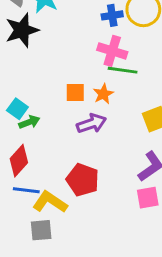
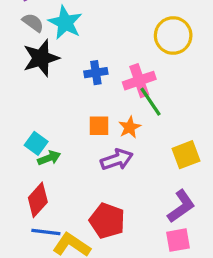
blue cross: (112, 15) -> (96, 73), moved
pink cross: (112, 51) -> (139, 81), turned -36
green line: (123, 70) -> (151, 102), turned 48

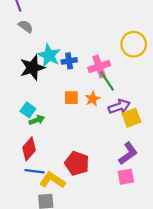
cyan star: (65, 23) -> (49, 55), moved
yellow circle: (173, 36) -> (134, 44), moved
black star: (41, 58) -> (32, 68), moved
purple arrow: (117, 160) -> (119, 107), moved

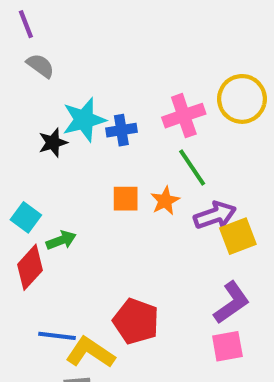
cyan star: (49, 55) -> (84, 120), turned 30
pink cross: (99, 67) -> (184, 116), moved
black star: (32, 68) -> (53, 143), size x0.6
cyan square: (28, 110) -> (26, 217), moved
red diamond: (29, 149) -> (30, 267), moved

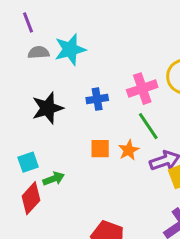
gray semicircle: (40, 66) -> (39, 52), turned -40
cyan star: (84, 120) -> (70, 49), moved
black star: (53, 143) -> (48, 108), size x1.5
cyan square: (26, 217) -> (28, 162), turned 35

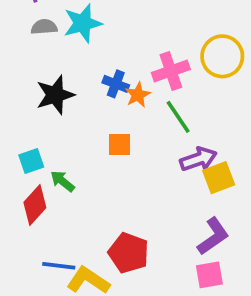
blue cross: (97, 99) -> (116, 84), turned 30
orange star: (129, 150) -> (138, 95), moved
green arrow: (54, 179) -> (62, 181), turned -120

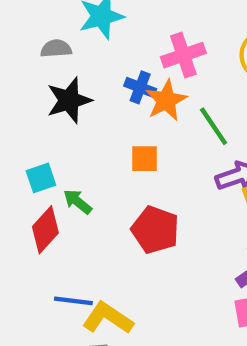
gray semicircle: (44, 27) -> (56, 49), moved
pink cross: (171, 71) -> (183, 55), moved
orange star: (138, 95) -> (166, 100), size x1.4
red pentagon: (129, 253) -> (155, 230), moved

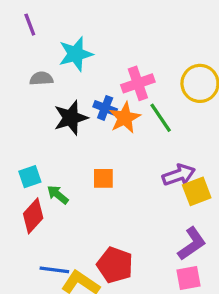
black star: (69, 100) -> (71, 118), moved
green line: (214, 126) -> (161, 118), moved
orange square: (145, 159) -> (103, 178), moved
red pentagon: (155, 230) -> (115, 265), moved

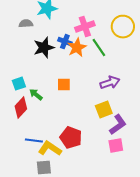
yellow square: (197, 191) -> (104, 110), moved

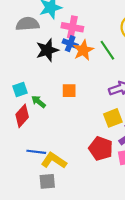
gray semicircle: (26, 24) -> (28, 24), size x1.5
pink cross: (85, 27) -> (72, 27), moved, turned 30
red pentagon: (71, 138) -> (101, 149), moved

